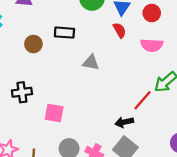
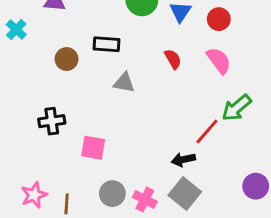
red semicircle: (120, 30) -> (173, 59), moved
pink semicircle: (152, 45) -> (219, 61), turned -130
gray triangle: (91, 62) -> (124, 83), moved

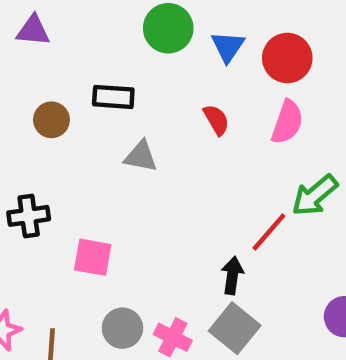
red circle: (219, 19) -> (287, 58), size x1.4
pink semicircle: (219, 61) -> (287, 122), turned 56
black arrow: (183, 160) -> (232, 275), turned 110

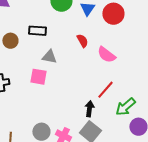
pink semicircle: (287, 122) -> (106, 55), moved, turned 108
green arrow: (315, 195) -> (125, 107), moved
pink square: (93, 257) -> (38, 77), moved

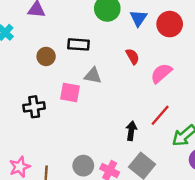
pink semicircle: (106, 55) -> (161, 73), turned 102
pink square: (38, 77) -> (70, 92), moved
black arrow: (89, 109) -> (131, 131), moved

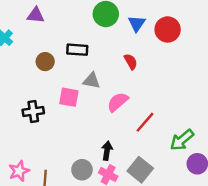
pink semicircle: (161, 73) -> (118, 102), moved
red line: (160, 115) -> (145, 122), moved
black arrow: (131, 131) -> (107, 151), moved

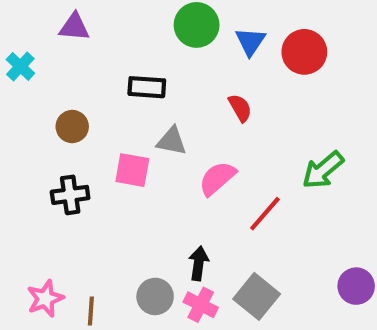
brown circle: (45, 62) -> (72, 127), moved
green arrow: (182, 140) -> (323, 170), moved

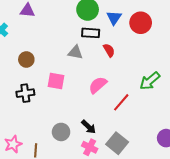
black rectangle: (147, 87) -> (91, 33), moved
gray triangle: (172, 141) -> (75, 52), moved
black arrow: (199, 263) -> (89, 127), turned 126
gray circle: (155, 296) -> (61, 132), moved

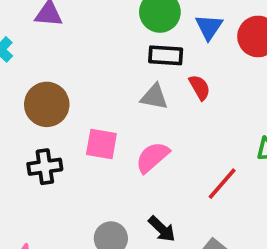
gray triangle: (75, 52) -> (154, 97), moved
brown circle: (26, 59) -> (47, 104), size x1.5
pink semicircle: (98, 85) -> (152, 157), moved

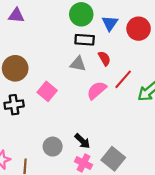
pink square: (101, 144) -> (47, 91), turned 30
pink semicircle: (152, 157) -> (97, 90), moved
red line: (222, 184) -> (123, 79), moved

